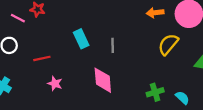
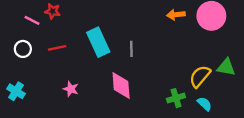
cyan rectangle: (81, 39) -> (98, 42), size x1.4
yellow semicircle: (168, 44) -> (200, 76), moved
red line: (42, 58) -> (57, 48), moved

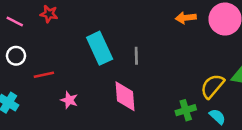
pink line: (32, 20) -> (15, 22), moved
red line: (57, 48) -> (44, 75), moved

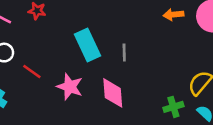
red line: (44, 75) -> (32, 71), turned 48
pink star: (69, 100) -> (70, 87), moved, size x1.5

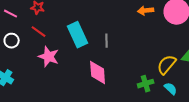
red line: (32, 71) -> (39, 32), moved
pink star: (70, 87) -> (49, 57), moved

